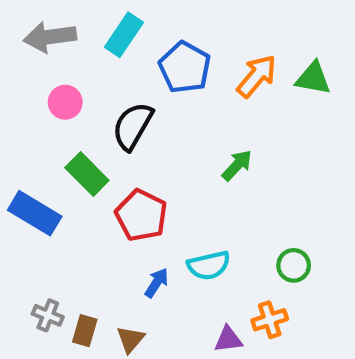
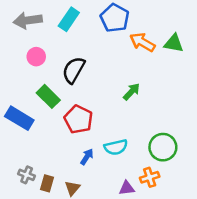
blue pentagon: (185, 67) -> (115, 18), moved
orange arrow: (257, 76) -> (142, 42), turned -100
green circle: (294, 265) -> (163, 147), size x1.5

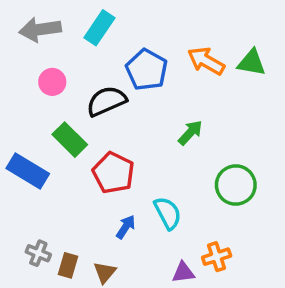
blue pentagon: (115, 18) -> (147, 70), moved
black semicircle: (74, 70) -> (106, 101), turned 36
cyan semicircle: (116, 147) -> (168, 213), turned -105
green circle: (163, 147) -> (236, 185), moved

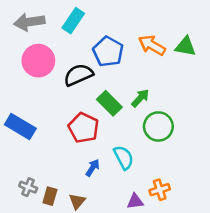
pink circle: (52, 82) -> (38, 61), size x1.6
green rectangle: (70, 140) -> (109, 103), moved
green circle: (236, 185) -> (158, 126), moved

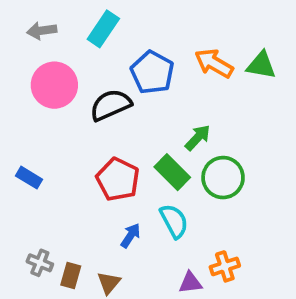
gray arrow: (29, 22) -> (42, 31), size x0.7
green rectangle: (109, 103) -> (172, 172), moved
blue rectangle: (20, 126) -> (29, 178), size x0.6

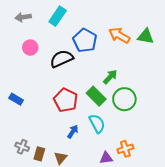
pink circle: (54, 85) -> (30, 48), size x0.6

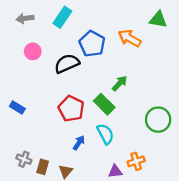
green triangle: (146, 36) -> (158, 20), moved
green circle: (124, 99) -> (158, 120), moved

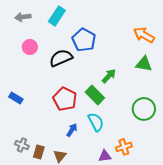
green triangle: (158, 20) -> (144, 64), moved
orange arrow: (130, 38) -> (144, 35), moved

